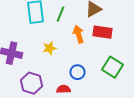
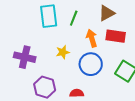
blue circle: (78, 72) -> (91, 64), moved, size x1.5

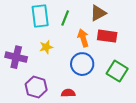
yellow star: (63, 52) -> (46, 47), moved

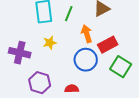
red rectangle: (107, 36) -> (108, 45), moved, turned -36

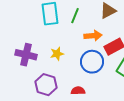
orange arrow: (87, 34) -> (93, 36), turned 102
yellow star: (50, 43) -> (57, 54), moved

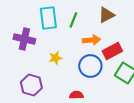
purple cross: (26, 55) -> (24, 39), moved
purple hexagon: (46, 85) -> (31, 85), moved

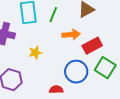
blue circle: (90, 66) -> (76, 72), moved

